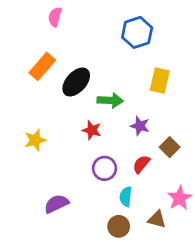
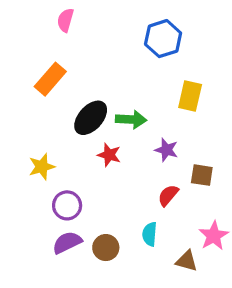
black ellipse: (76, 82) -> (91, 118), moved
brown square: (170, 147) -> (202, 175), turned -36
purple circle: (105, 168) -> (67, 205), moved
brown circle: (119, 226) -> (106, 248), moved

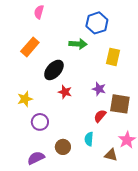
green arrow: (131, 119) -> (78, 44), moved
brown square: (202, 175) -> (120, 104), size x1.5
purple semicircle: (67, 242) -> (36, 158), moved

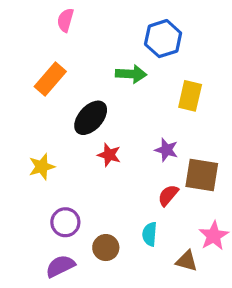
purple circle: (40, 122) -> (65, 222), moved

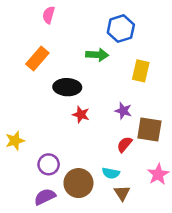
black ellipse: (91, 118) -> (67, 87), turned 50
yellow star: (42, 167) -> (15, 141), moved
cyan semicircle: (150, 234) -> (111, 173), turned -84
brown circle: (106, 248) -> (78, 183), size x1.5
brown triangle: (187, 261) -> (122, 193), moved, turned 42

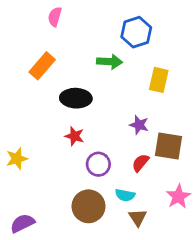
red star: (81, 115) -> (74, 136), moved
purple circle: (49, 164) -> (98, 164), moved
purple semicircle: (45, 197) -> (22, 223), moved

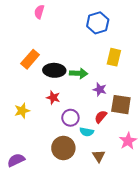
green arrow: (110, 62) -> (79, 73), moved
orange rectangle: (42, 66) -> (30, 59), moved
yellow star: (17, 159) -> (22, 111), moved
cyan semicircle: (125, 195) -> (87, 132), moved

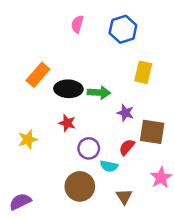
pink semicircle: (39, 12) -> (77, 24), moved

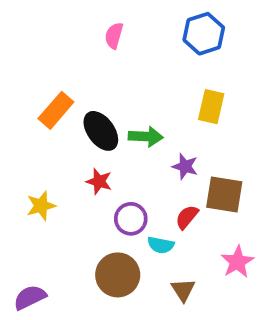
blue hexagon: (123, 29) -> (204, 34), moved
black ellipse: (68, 89) -> (101, 131), turned 52

